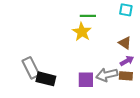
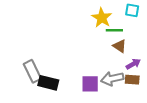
green line: (88, 16) -> (114, 30), moved
yellow star: (82, 32) -> (102, 18), moved
brown triangle: (125, 43) -> (120, 46), moved

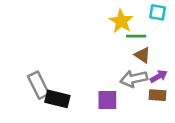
gray arrow: (112, 79) -> (134, 79), moved

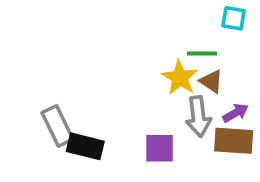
yellow star: (121, 21) -> (180, 78), moved
gray arrow: (134, 79) -> (198, 117), turned -84
brown rectangle: (157, 95) -> (234, 141), size x1.5

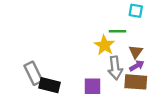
brown triangle: (211, 81) -> (136, 52), moved, turned 32

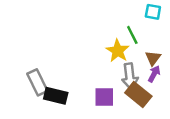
green line: (117, 31) -> (132, 35), turned 63
purple arrow: (137, 66) -> (154, 74), turned -32
brown rectangle: (136, 82) -> (138, 95), moved, turned 35

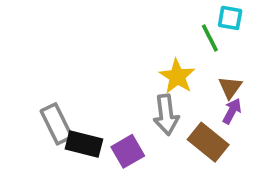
green line: (132, 35) -> (210, 38), moved
gray arrow: (130, 76) -> (166, 115), moved
purple square: (104, 97) -> (128, 151), moved, turned -30

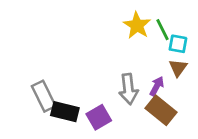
cyan square: (230, 18) -> (178, 44), moved
yellow star: (177, 76) -> (137, 25), moved
purple arrow: (232, 111) -> (157, 86), moved

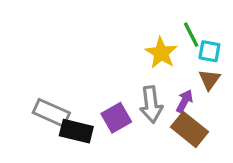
yellow star: (137, 25) -> (161, 53), moved
gray rectangle: (44, 96) -> (51, 113), turned -40
purple square: (99, 117) -> (116, 118), moved

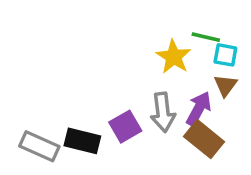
green line: (191, 35) -> (206, 37), turned -50
purple arrow: (184, 101) -> (199, 109), size x1.4
gray rectangle: (51, 113) -> (39, 146), moved

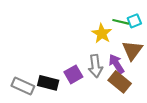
cyan square: (225, 55) -> (134, 21), moved, turned -32
brown triangle: (225, 85) -> (132, 50), size x1.5
purple arrow: (199, 109) -> (116, 64), turned -60

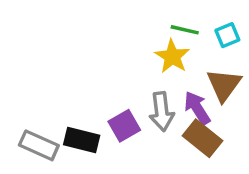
green line: (121, 22) -> (185, 30), moved

